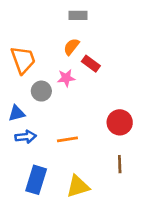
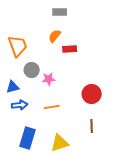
red rectangle: (91, 64) -> (70, 49), turned -40
pink star: (66, 78) -> (49, 79), moved

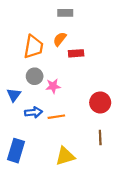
orange trapezoid: (18, 46) -> (33, 47), moved, turned 30
blue triangle: (13, 87) -> (14, 95), turned -40
blue arrow: (20, 105) -> (33, 112), moved
blue rectangle: (28, 138) -> (16, 151), moved

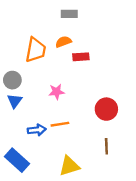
orange semicircle: (60, 39) -> (63, 42), turned 32
gray circle: (35, 76) -> (12, 80), moved
blue arrow: (33, 112) -> (37, 130), moved
blue rectangle: (16, 151) -> (17, 160), turned -65

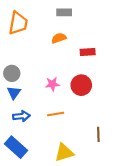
orange trapezoid: (36, 50) -> (18, 23), moved
red rectangle: (81, 57) -> (88, 52), moved
red circle: (106, 109) -> (81, 85), moved
blue arrow: (37, 130) -> (21, 116), moved

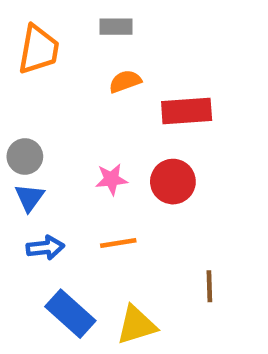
gray rectangle: (64, 12) -> (116, 27), moved
red rectangle: (88, 52) -> (187, 111), size x1.5
blue rectangle: (16, 147) -> (70, 314), moved

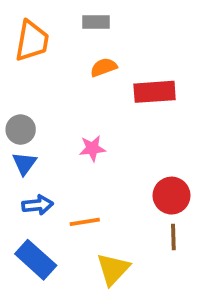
red circle: (173, 182) -> (172, 196), moved
orange line: (118, 243) -> (85, 222), moved
blue rectangle: (70, 314) -> (36, 260), moved
yellow triangle: (136, 325) -> (113, 269), turned -30

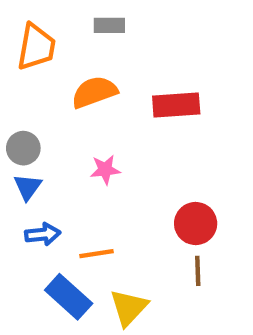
orange semicircle: (104, 67) -> (94, 92), moved, size x1.5
blue rectangle: (36, 260) -> (69, 297), moved

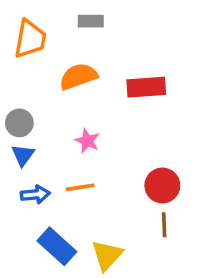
pink star: (105, 170) -> (87, 141), turned 30
orange line: (97, 254) -> (80, 187), moved

